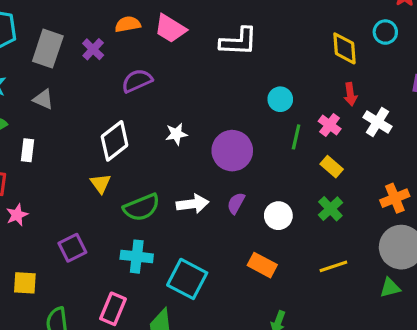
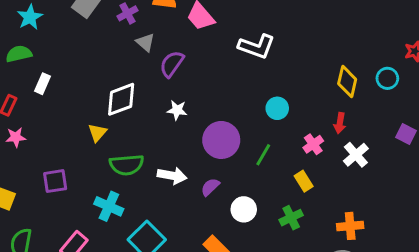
purple semicircle: (137, 81) -> (172, 64), moved, turned -48
gray triangle: (43, 99) -> (145, 42), moved
green line: (296, 137) -> (263, 155), moved

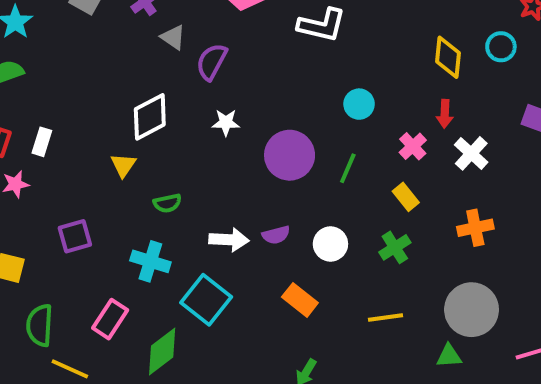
white rectangle: (42, 84) -> (42, 142), moved
green semicircle: (127, 165) -> (167, 203), size x0.6
white arrow: (172, 176) -> (229, 240), moved
purple semicircle: (210, 187) -> (276, 235), moved, turned -144
orange cross: (350, 226) -> (475, 228), moved

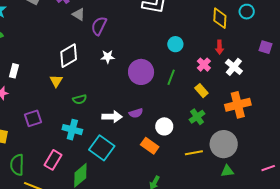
orange cross: (475, 228) -> (238, 105), size x1.4
white circle: (330, 244) -> (164, 126), moved
gray circle: (472, 310) -> (224, 144), moved

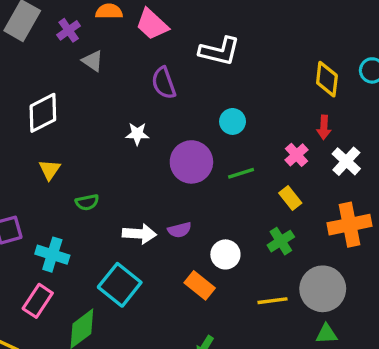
purple semicircle: (99, 26) -> (164, 83), moved, turned -48
cyan circle: (175, 44) -> (233, 121), moved
white diamond: (69, 56) -> (43, 113), moved
green line: (171, 77) -> (241, 173), turned 49
cyan cross: (72, 130) -> (52, 255), moved

